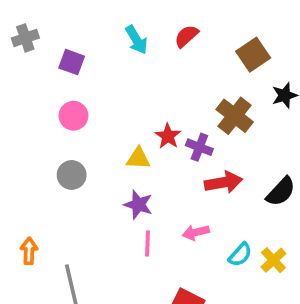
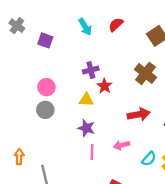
gray cross: (25, 38) -> (17, 26), turned -35
pink circle: (73, 116) -> (46, 87), moved
purple cross: (199, 147) -> (91, 70), moved, turned -35

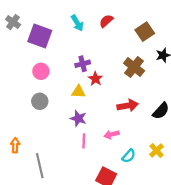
purple square: (45, 40) -> (40, 36), size x1.6
pink circle: (46, 87) -> (41, 71), moved
cyan semicircle: (149, 159) -> (129, 156), moved

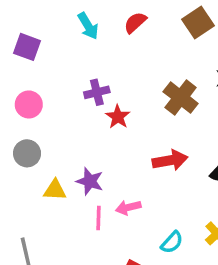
brown square: (145, 32) -> (198, 22), moved
purple square: (40, 36) -> (27, 47), size x0.7
yellow triangle: (78, 92) -> (55, 190), moved
pink arrow: (112, 134) -> (128, 207), moved

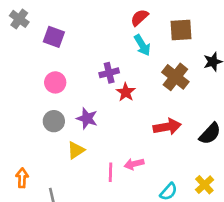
brown square: (198, 22) -> (181, 30), moved, turned 30
cyan arrow: (88, 26) -> (142, 45), moved
purple star: (90, 181) -> (87, 118), moved
yellow triangle: (55, 190) -> (76, 150), turned -36

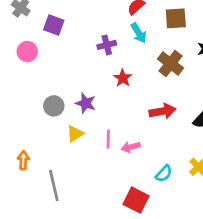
purple cross: (109, 73) -> (107, 45), moved
pink circle: (55, 82) -> (27, 52), moved
pink line: (110, 172) -> (108, 139), moved

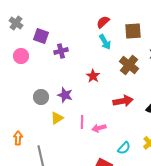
purple cross: (107, 45) -> (61, 51), moved

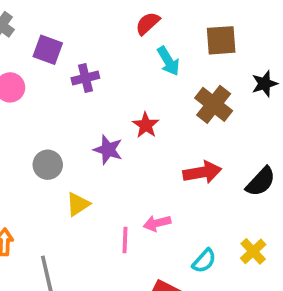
red semicircle: (103, 22) -> (148, 23), moved
purple star: (65, 95) -> (108, 150), moved
pink line: (82, 122) -> (125, 240), moved

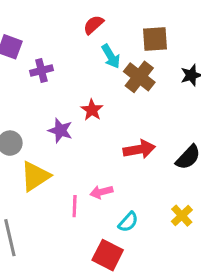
brown cross: (214, 104) -> (139, 77), moved
yellow triangle: (78, 204) -> (35, 176), size x1.5
cyan semicircle: (204, 261) -> (128, 222), moved

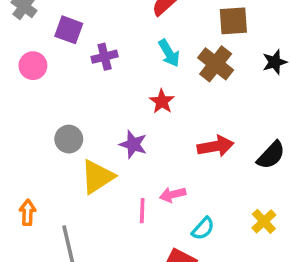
cyan arrow: (111, 56) -> (169, 53), moved
purple star: (60, 130) -> (133, 144), moved

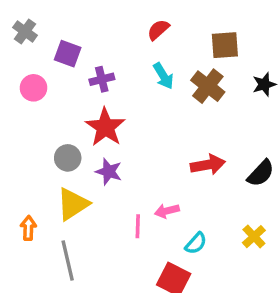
red star: (162, 101) -> (105, 127), moved, size x1.6
purple star: (133, 144) -> (109, 172), moved
yellow triangle: (97, 177) -> (73, 204), moved

